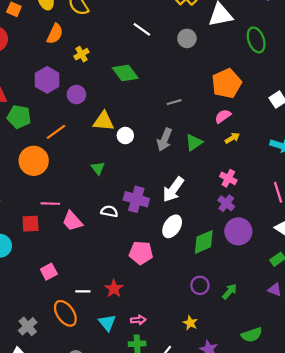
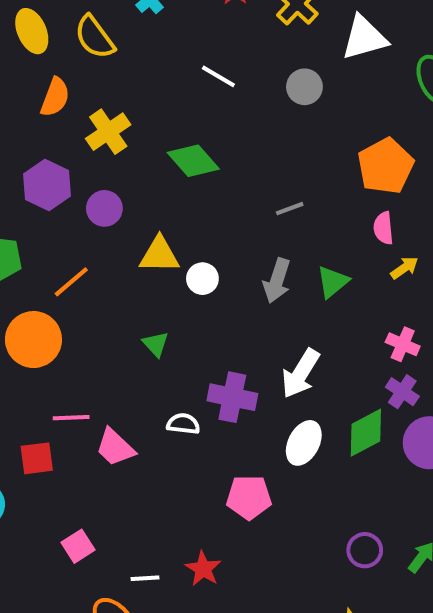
yellow cross: (82, 54) -> (108, 132), size x1.5
pink semicircle: (223, 116) -> (383, 228), turned -56
green diamond: (204, 242) -> (366, 433), moved

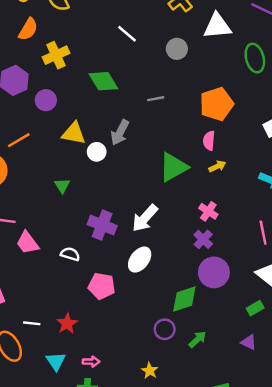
gray line: (290, 209) -> (156, 99), moved
gray arrow: (277, 281) -> (120, 133), moved
green triangle: (333, 282) -> (173, 167), size x1.5
white semicircle: (183, 424) -> (70, 254), moved
green diamond: (366, 433) -> (184, 299), moved

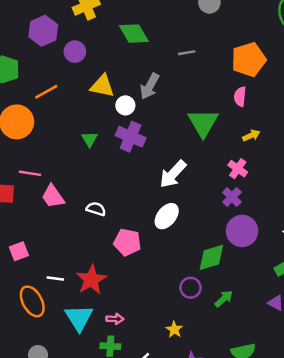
yellow arrow: (217, 166) -> (251, 135), moved
green triangle: (173, 167) -> (203, 123), turned -32
purple cross: (102, 225) -> (131, 137), moved
red star: (67, 324) -> (91, 280), size x1.4
cyan triangle: (56, 361) -> (79, 318), size x1.4

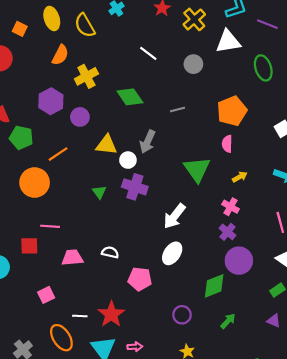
pink trapezoid: (53, 196) -> (72, 258), moved, turned 125
purple circle: (191, 288) -> (182, 315), moved

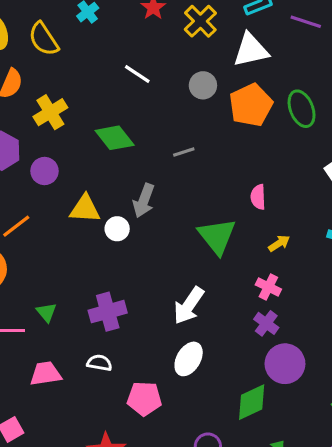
green ellipse: (263, 68) -> (302, 109), moved
orange pentagon: (232, 111) -> (251, 105), moved
purple cross: (135, 187) -> (108, 312), moved, turned -30
green triangle: (99, 192) -> (46, 312), moved

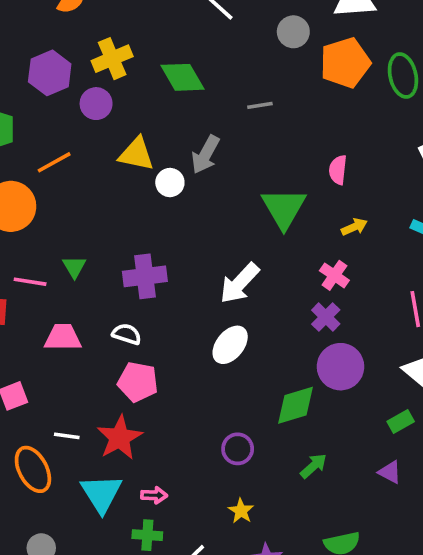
yellow cross: (50, 112) -> (112, 59), moved
pink pentagon: (144, 399) -> (138, 382), moved

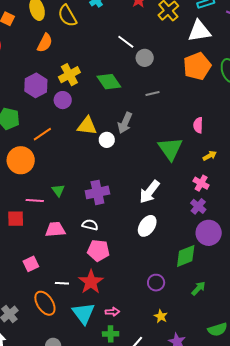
gray circle: (293, 32) -> (145, 58), moved

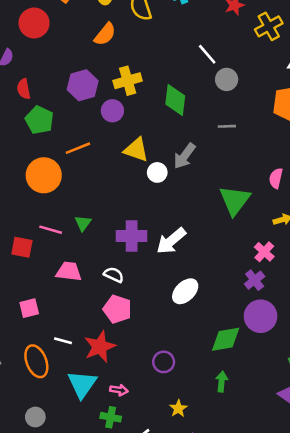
green diamond: (109, 82) -> (175, 100), turned 30
white arrow: (149, 192) -> (171, 241), moved
purple circle: (156, 283) -> (164, 362), moved
green arrow: (198, 288) -> (222, 382), moved, turned -49

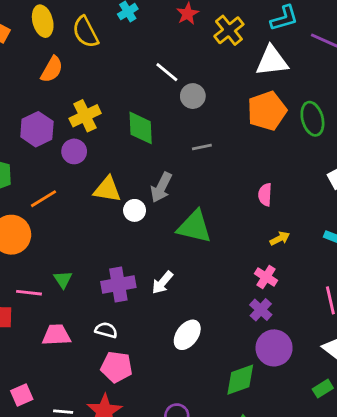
green triangle: (235, 200) -> (194, 227), moved, turned -44
white arrow: (171, 241) -> (162, 283), size x0.7
pink square: (29, 308) -> (22, 395), moved

